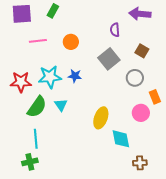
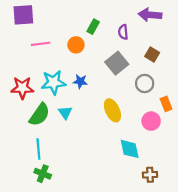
green rectangle: (53, 11) -> (93, 27), moved
yellow ellipse: (101, 118) -> (112, 110), moved, turned -45
green cross: (30, 162) -> (43, 174), moved, turned 35

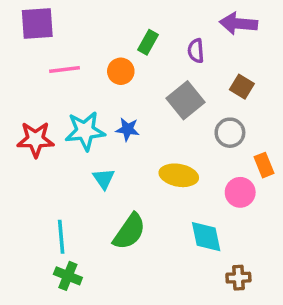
yellow ellipse: (112, 110) -> (179, 175), turned -55
green semicircle: (39, 115) -> (129, 232), moved

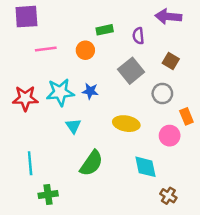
green rectangle: (148, 42) -> (105, 30), turned 49
cyan line: (61, 237) -> (30, 163), moved
green cross: (68, 276) -> (48, 195), turned -30
brown cross: (238, 278) -> (168, 196), turned 35

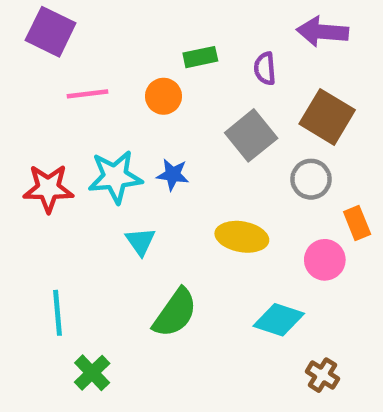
purple square: (26, 17) -> (51, 32), turned 30
brown square: (171, 61) -> (327, 117), size x1.6
cyan diamond: (146, 167) -> (279, 320), turned -60
green cross: (48, 195) -> (92, 373), turned -36

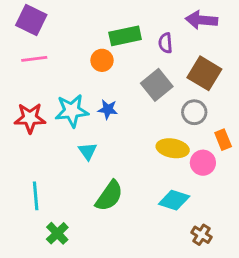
green rectangle: (200, 57) -> (125, 36), size x1.5
pink line: (87, 94) -> (34, 59), moved
yellow ellipse: (242, 237) -> (173, 148), moved

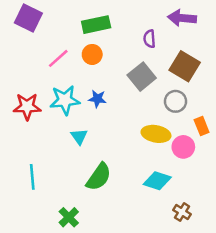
green rectangle: (125, 36) -> (96, 25), moved
pink line: (34, 59) -> (58, 58), moved, turned -35
green cross: (57, 233) -> (69, 217), moved

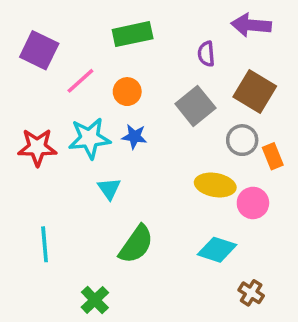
purple square: (28, 18) -> (39, 50), moved
orange circle: (92, 54) -> (127, 92), moved
orange rectangle: (202, 126) -> (273, 156), moved

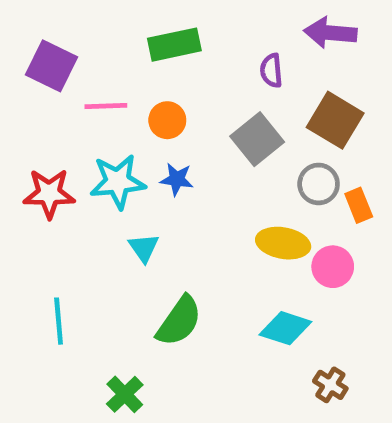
pink line: (80, 81) -> (106, 106), turned 40

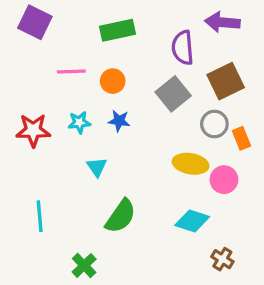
purple square: (51, 66) -> (35, 22), moved
purple semicircle: (271, 71) -> (183, 48), size x1.5
brown square: (335, 120) -> (226, 81), turned 33
cyan star: (118, 182) -> (79, 122), size x0.6

